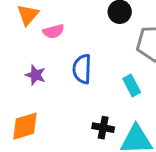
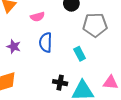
pink semicircle: (54, 31) -> (37, 17), moved

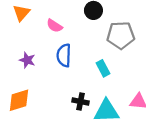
pink semicircle: (37, 17) -> (54, 26), turned 48

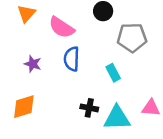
pink semicircle: (54, 26) -> (62, 27), size x1.5

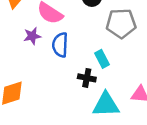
purple star: (33, 64) -> (32, 36), moved, turned -30
black cross: (89, 108) -> (87, 78), moved

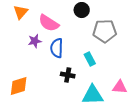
black cross: (87, 78) -> (68, 75), moved

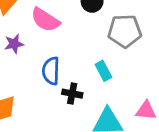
purple star: (35, 41) -> (14, 44), moved
blue semicircle: (57, 48) -> (51, 71), moved

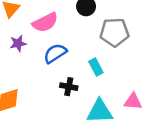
pink semicircle: (45, 20) -> (45, 22), turned -60
blue semicircle: (51, 71) -> (55, 53), moved, turned 55

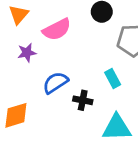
blue semicircle: (55, 53) -> (55, 83), moved

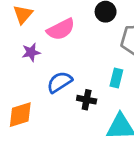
cyan rectangle: (113, 79) -> (116, 78), turned 42

